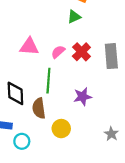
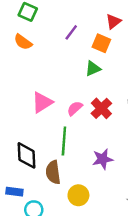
pink triangle: (29, 46) -> (42, 102), turned -36

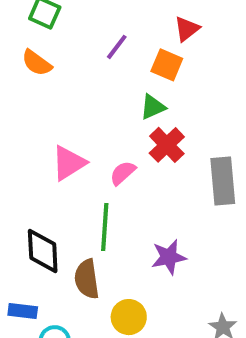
red cross: (101, 108) -> (167, 145), moved

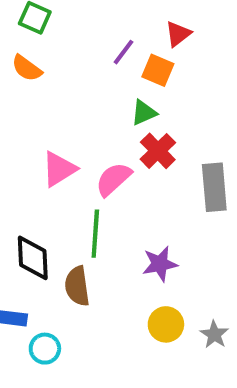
purple line: (117, 47) -> (124, 52), moved
pink semicircle: (123, 173) -> (113, 179), size x1.4
yellow circle: (129, 317) -> (166, 324), moved

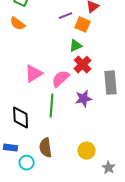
purple line: (124, 52) -> (66, 16), turned 32
purple star: (160, 264) -> (84, 99), moved
brown semicircle: (77, 286) -> (46, 148), moved
gray star: (214, 334) -> (109, 168), moved

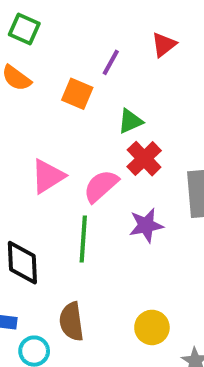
purple line: (66, 16) -> (111, 62), turned -40
orange square: (83, 25) -> (77, 94), moved

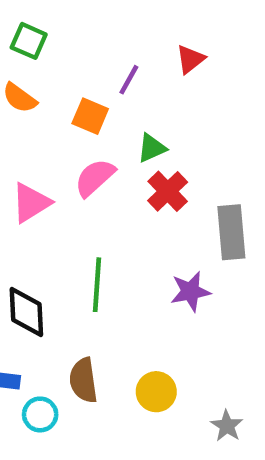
pink triangle: (48, 176) -> (31, 203), moved
pink semicircle: (101, 186) -> (95, 178), moved
purple star: (146, 225) -> (190, 291), moved
yellow circle: (152, 327) -> (156, 392), moved

